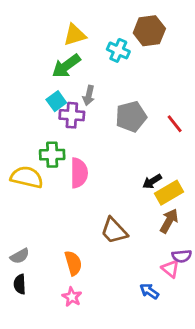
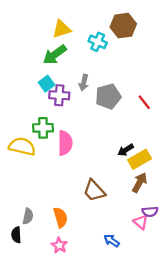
gray arrow: (89, 95) -> (84, 83), moved
gray semicircle: (20, 256) -> (28, 216), moved, turned -49
blue arrow: (149, 291) -> (112, 241), moved

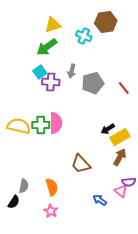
green cross: (43, 128) -> (41, 125), moved
black semicircle: (16, 235) -> (14, 202), turned -144
blue arrow: (112, 241) -> (100, 200), moved

